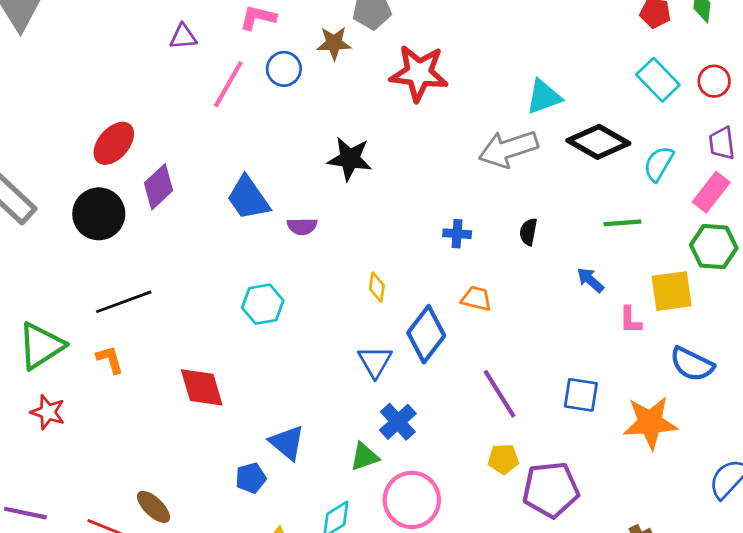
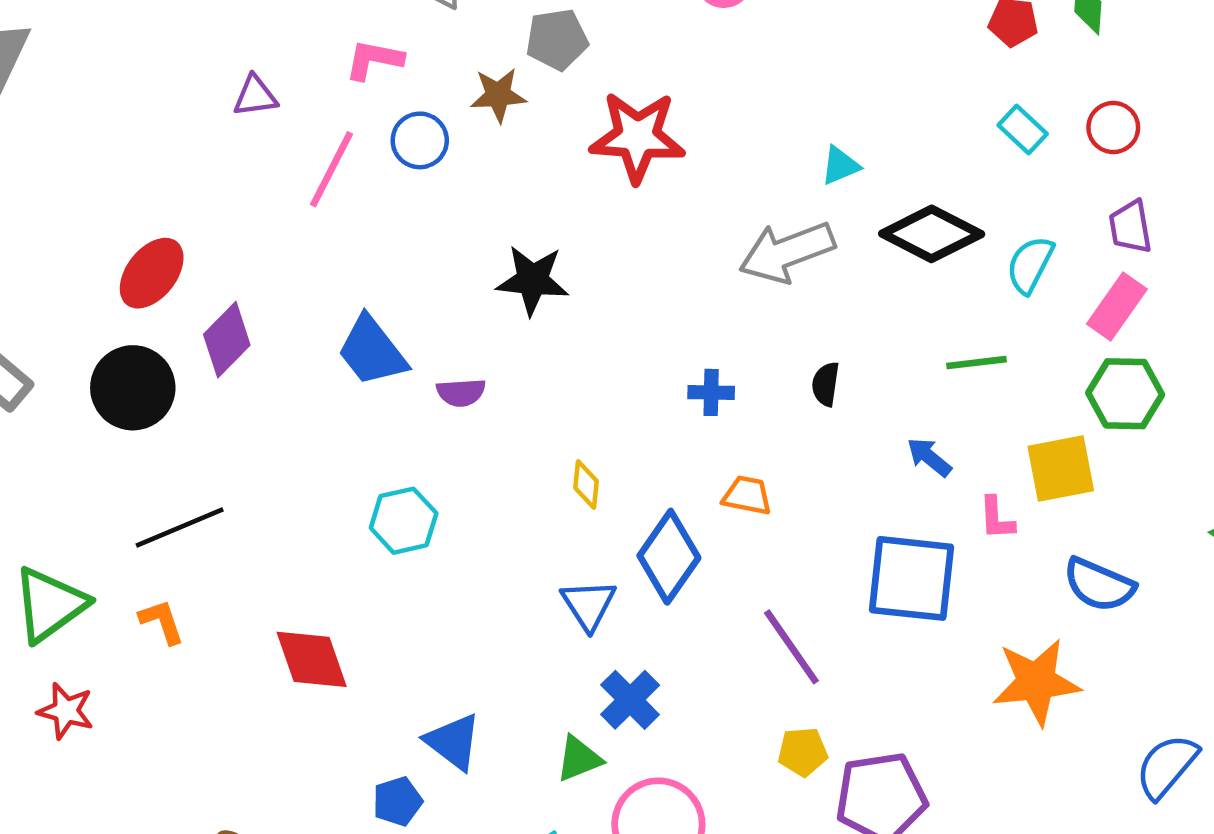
cyan rectangle: (658, 80) -> (1023, 130), size x0.7
cyan triangle: (544, 97) -> (840, 166), size x0.7
blue square: (581, 395) -> (911, 578), moved, size x1.6

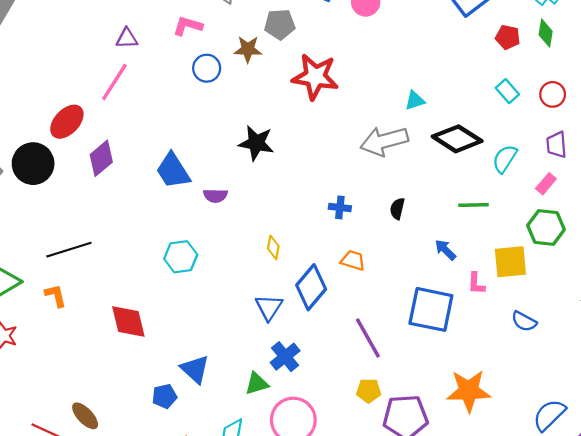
pink line: (332, 169) -> (114, 82), moved
pink rectangle: (1117, 306) -> (546, 184), size x0.7
black circle: (133, 388) -> (33, 164), moved
blue semicircle: (1099, 585) -> (524, 321), size x0.7
orange star: (1036, 682) -> (469, 391), moved

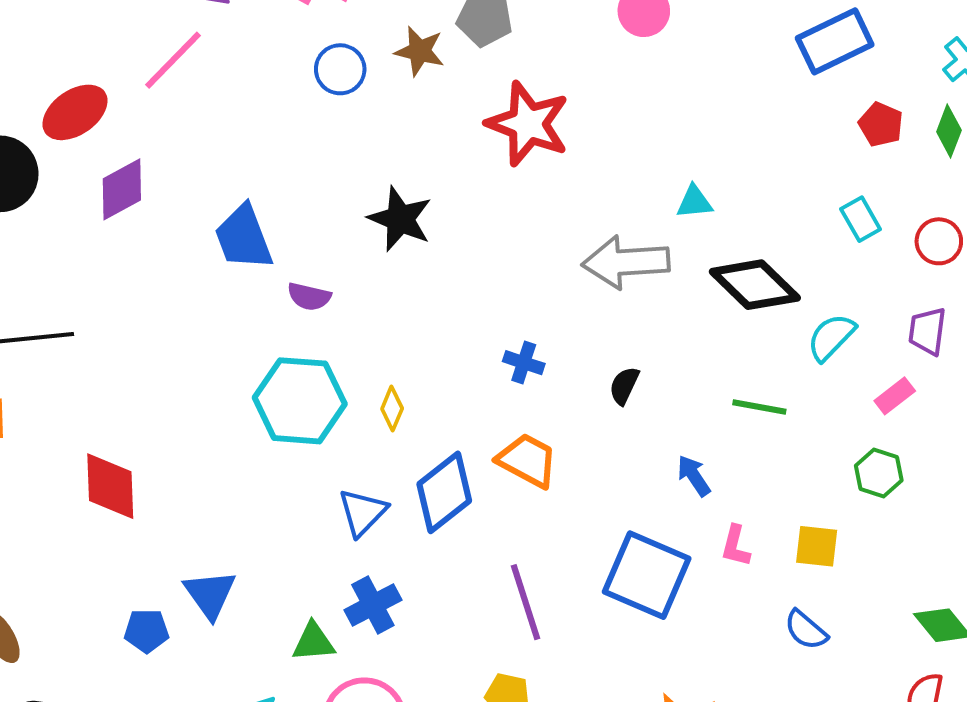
green hexagon: (546, 228) -> (879, 473), size x0.7
cyan hexagon: (181, 257) -> (300, 401), moved, size x1.5
orange trapezoid: (353, 260) -> (527, 460), size x1.4
yellow square: (510, 262) -> (817, 546), moved, size x0.7

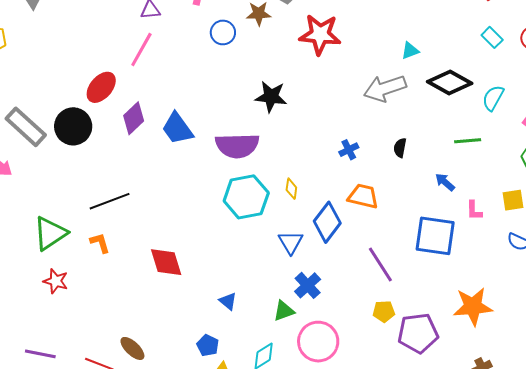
blue trapezoid: (244, 237) -> (177, 128), moved
purple semicircle: (309, 297) -> (237, 146), size x2.0
blue cross: (524, 363) -> (349, 150), turned -30
blue triangle: (210, 594) -> (228, 301), size x0.7
blue pentagon: (147, 631) -> (208, 345), moved, turned -30

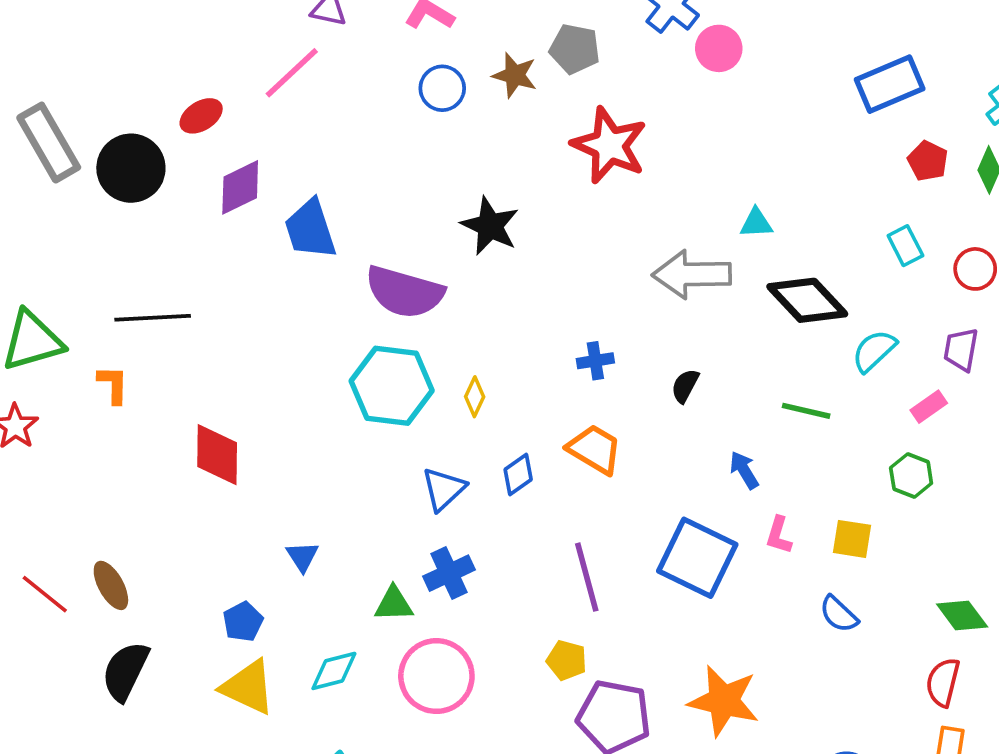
red ellipse: (101, 87) -> (201, 116), size x0.7
blue diamond: (327, 222) -> (518, 474), size x0.6

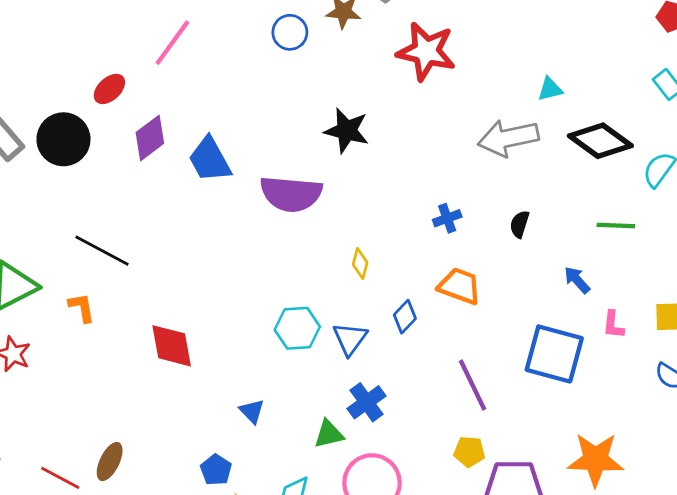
black line: (153, 318) -> (102, 251), turned 42
cyan hexagon: (392, 386) -> (297, 328), moved, size x0.7
brown ellipse: (111, 585) -> (110, 462), turned 66

